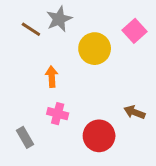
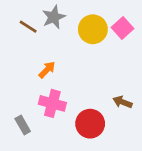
yellow circle: (95, 49) -> (93, 29), moved
orange arrow: (52, 77) -> (47, 70), turned 48
pink cross: (58, 114) -> (52, 103), size x1.4

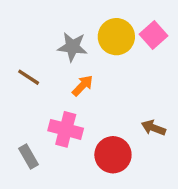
gray star: (54, 17) -> (72, 47), moved, turned 30
brown line: (28, 27) -> (29, 77), moved
orange arrow: (47, 70) -> (83, 86), moved

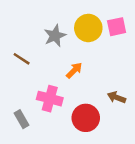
pink square: (153, 35) -> (117, 27), turned 30
gray star: (72, 47) -> (55, 36), turned -30
orange arrow: (83, 86) -> (74, 70), moved

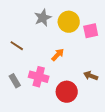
pink square: (117, 27) -> (91, 31), moved
gray star: (55, 36) -> (43, 18), moved
gray rectangle: (22, 119) -> (15, 81), moved

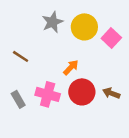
pink square: (91, 31) -> (111, 38), turned -35
red circle: (67, 92) -> (82, 92), moved

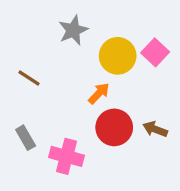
yellow circle: (84, 27) -> (118, 56), moved
pink cross: (48, 94) -> (66, 156), moved

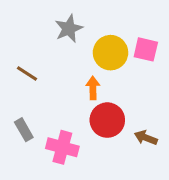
pink square: (155, 52) -> (146, 49), turned -30
orange arrow: (99, 93) -> (93, 88), turned -45
brown arrow: (155, 129) -> (146, 138), moved

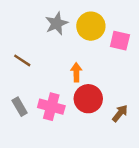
yellow circle: (111, 53) -> (91, 26), moved
brown arrow: (146, 138) -> (120, 113), turned 108
pink cross: (62, 147) -> (51, 107), moved

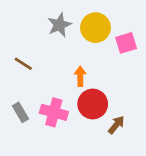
pink square: (120, 41) -> (126, 43), turned -30
brown arrow: (120, 113) -> (116, 125), moved

